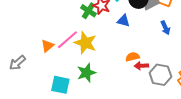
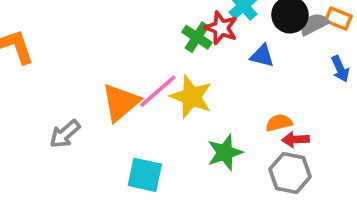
orange triangle: (47, 46) -> (121, 102), size x1.6
green star: (86, 73) -> (225, 153), moved
gray hexagon: (160, 75) -> (290, 173), moved

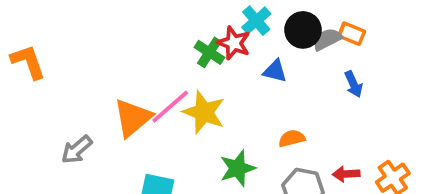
red arrow: (296, 139) -> (346, 174), moved

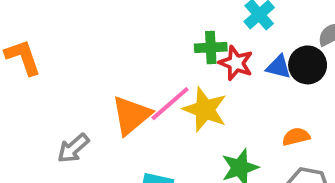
black circle: (303, 30) -> (308, 65), moved
red star: (234, 43) -> (236, 63), moved
green cross: (209, 52) -> (211, 48), turned -36

